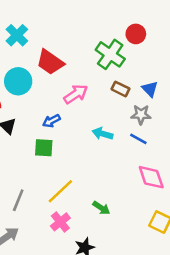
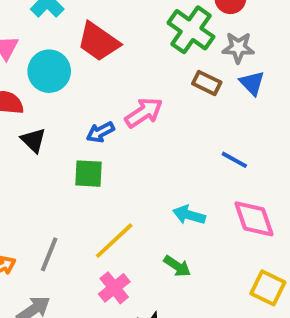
pink arrow: (76, 94) -> (144, 113), moved
gray star: (141, 115) -> (238, 48), moved
cyan arrow: (103, 134) -> (189, 215), moved

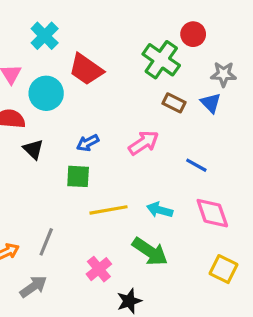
gray star: (238, 48) -> (224, 74), moved
pink arrow: (144, 113) -> (144, 143), moved
yellow line: (114, 241) -> (108, 210), moved, turned 33
green arrow: (177, 266) -> (150, 251), size x1.6

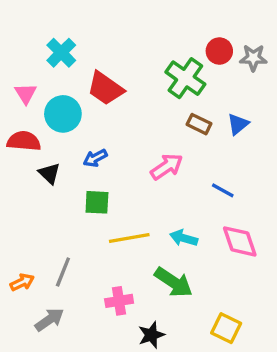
gray star: (224, 74) -> (253, 58), moved
blue triangle: (211, 103) -> (238, 124), turned 35
blue arrow: (88, 143) -> (95, 158), moved
pink cross: (99, 269) -> (119, 301), turned 30
yellow square: (224, 269) -> (226, 328), moved

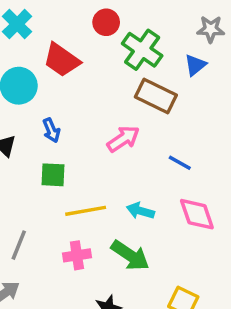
red circle: (219, 51) -> (106, 22), moved
brown rectangle: (199, 124) -> (156, 96), size x1.6
blue triangle: (238, 124) -> (195, 65), moved
blue arrow: (95, 158) -> (51, 130), turned -85
pink cross: (119, 301) -> (77, 255), moved

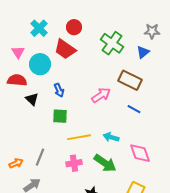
red circle: (106, 22) -> (74, 27), moved
brown rectangle: (156, 96) -> (130, 80), moved
pink diamond: (197, 214) -> (140, 153), moved

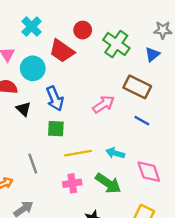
red circle: (74, 27) -> (83, 30), moved
blue arrow: (59, 90) -> (55, 99), size x1.5
gray line: (40, 157) -> (33, 164), moved, turned -42

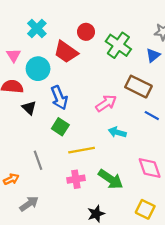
blue line: (142, 121) -> (152, 116), moved
green square: (56, 129) -> (60, 127), turned 30
cyan arrow: (115, 153) -> (117, 132), moved

